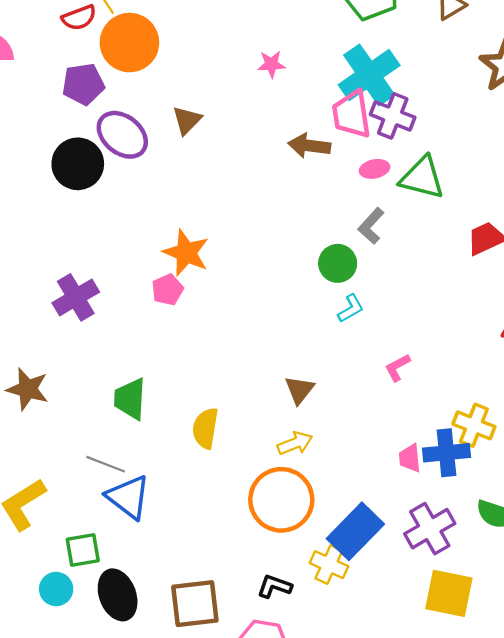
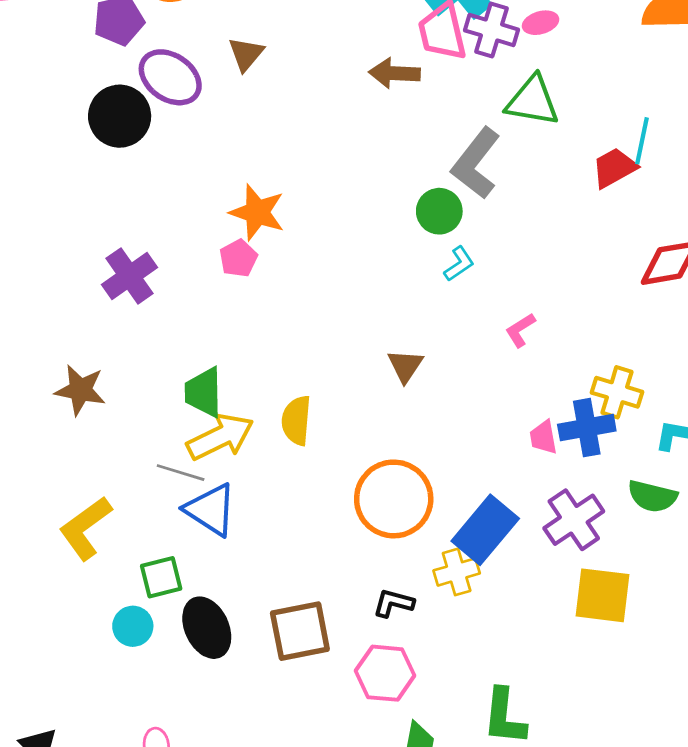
pink ellipse: (375, 169) -> (541, 23), moved
gray L-shape: (371, 226) -> (476, 163), size x1.6
yellow arrow: (295, 443) -> (220, 437), moved, size x1.6
yellow cross: (329, 565) -> (457, 572), turned -36

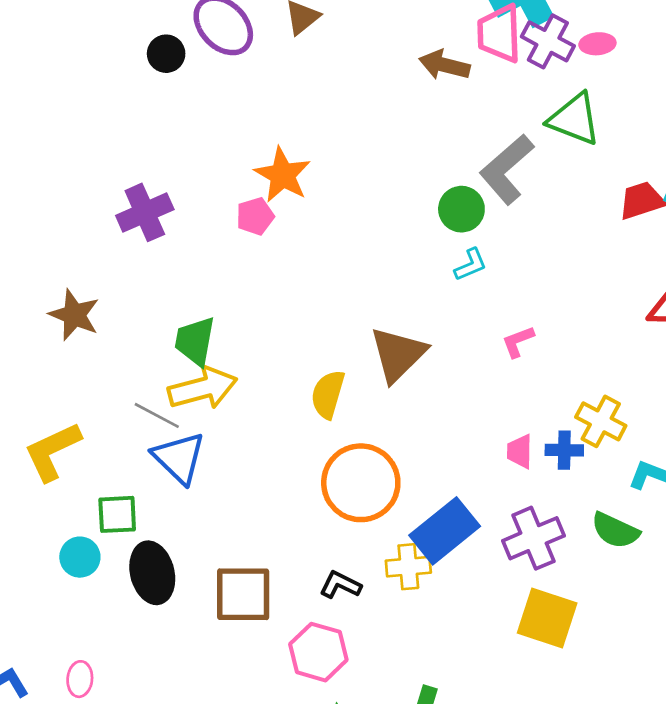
black circle: (120, 116) -> (166, 54), size x0.6
brown triangle: (405, 366) -> (398, 354), size x1.6
yellow semicircle: (296, 420) -> (328, 394), moved
blue cross: (587, 428) -> (564, 450), size x0.7

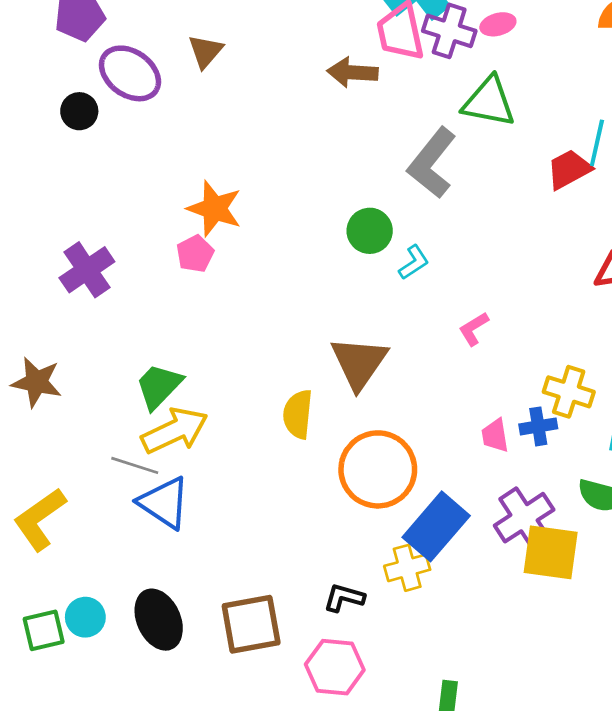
green circle: (461, 209) -> (370, 231), moved
green trapezoid: (195, 341) -> (159, 386), turned 44
orange circle: (361, 483) -> (378, 469), moved
green square: (117, 514) -> (44, 630), moved
yellow square: (547, 618) -> (551, 552), moved

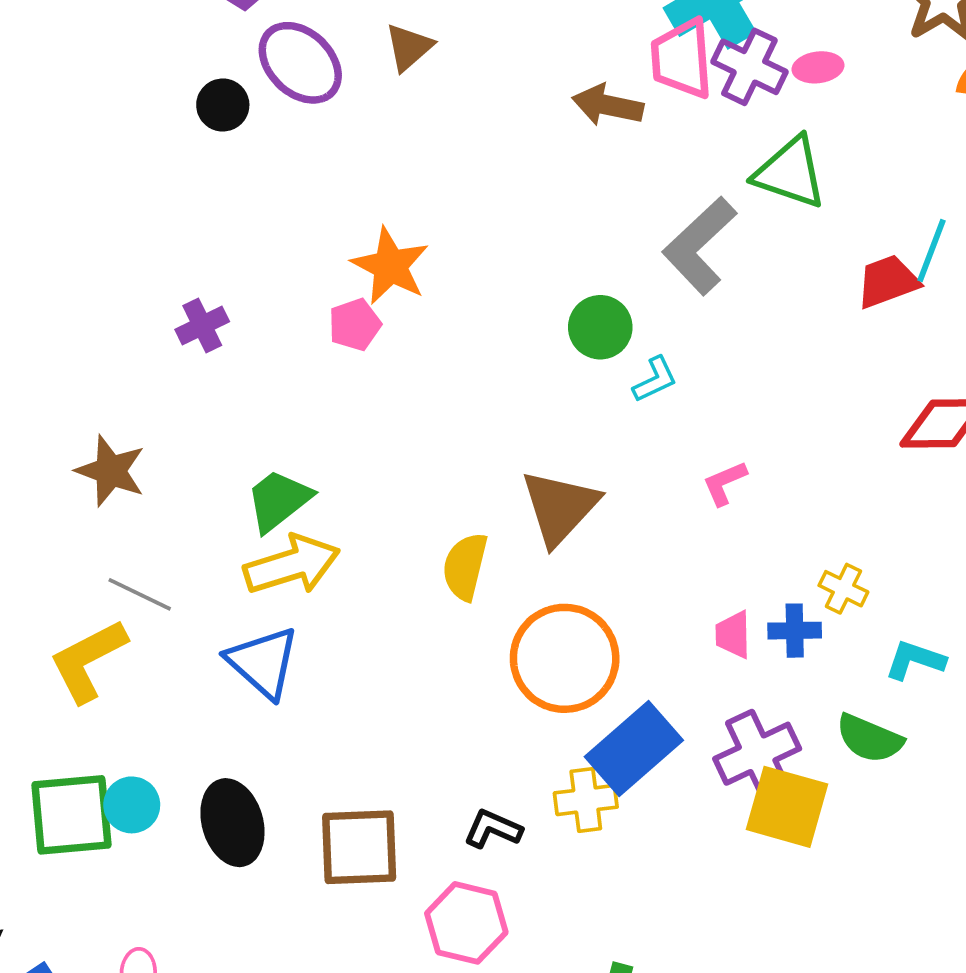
purple cross: (87, 270) -> (202, 326), size x0.7
yellow cross: (569, 392) -> (843, 589), size x0.7
gray line: (135, 465) -> (140, 594), moved
green square: (44, 630) -> (71, 815), size x1.5

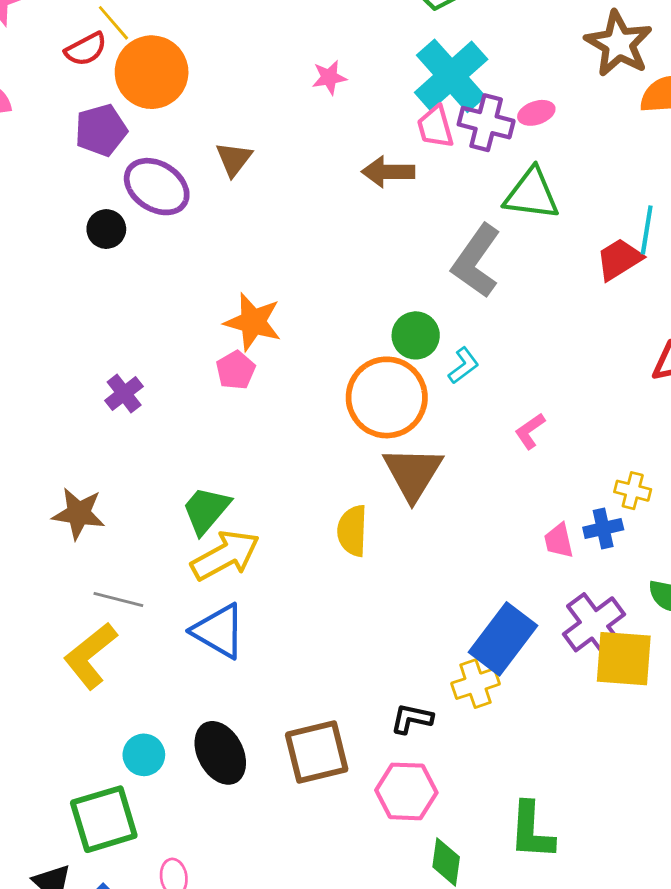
pink trapezoid: (682, 59) -> (435, 127), size x0.7
orange circle: (565, 658) -> (387, 397), moved
green square: (71, 815) -> (104, 819), moved

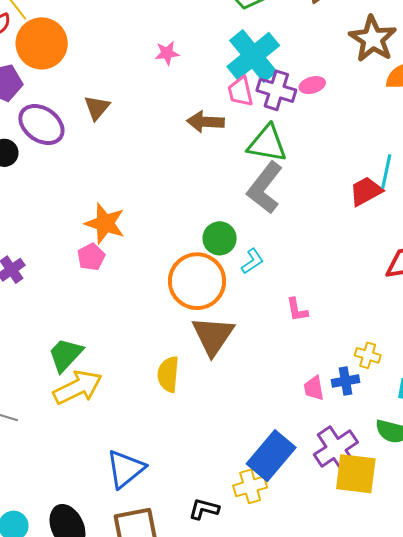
green triangle: (532, 194) -> (267, 144), moved
pink L-shape: (530, 431) -> (297, 310), turned -68
blue triangle: (219, 631) -> (126, 469), moved, turned 48

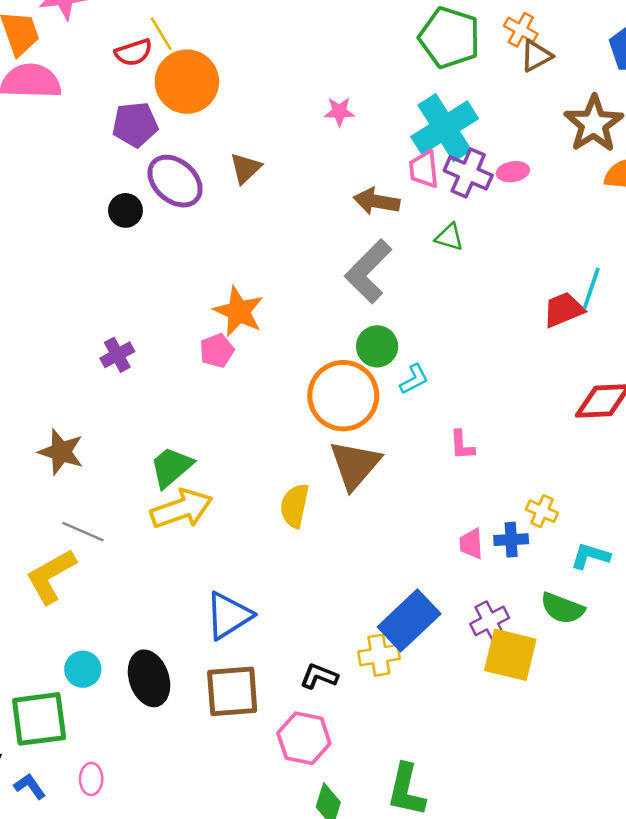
green triangle: (267, 144) -> (449, 237), size x0.6
gray L-shape: (265, 188) -> (368, 271), moved
purple cross: (336, 448) -> (490, 621), size x0.7

